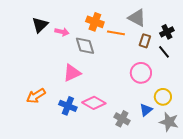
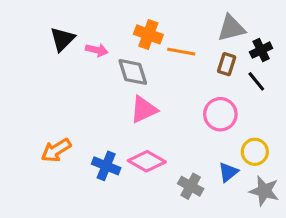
gray triangle: (137, 18) -> (231, 28), moved, turned -42
pink triangle: (72, 73) -> (144, 110), moved

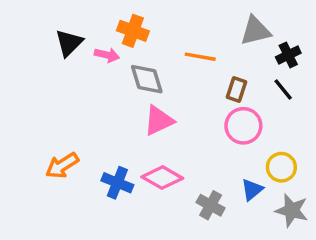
orange cross: (148, 34) -> (133, 31), moved
brown rectangle: (227, 64) -> (236, 90), moved

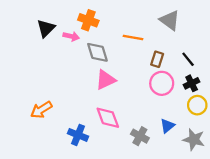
gray triangle: (255, 31) -> (170, 20), turned 50
black cross: (288, 55) -> (192, 83), moved
yellow circle: (281, 167) -> (197, 105), moved
pink diamond: (162, 178) -> (108, 118), turned 40
blue cross: (117, 183) -> (78, 135), moved

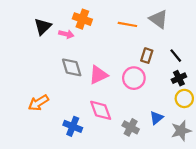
orange line: (133, 37) -> (127, 24), moved
gray diamond: (97, 52) -> (72, 67), moved
pink circle: (162, 83) -> (134, 78), moved
gray star: (194, 140) -> (181, 131), turned -30

